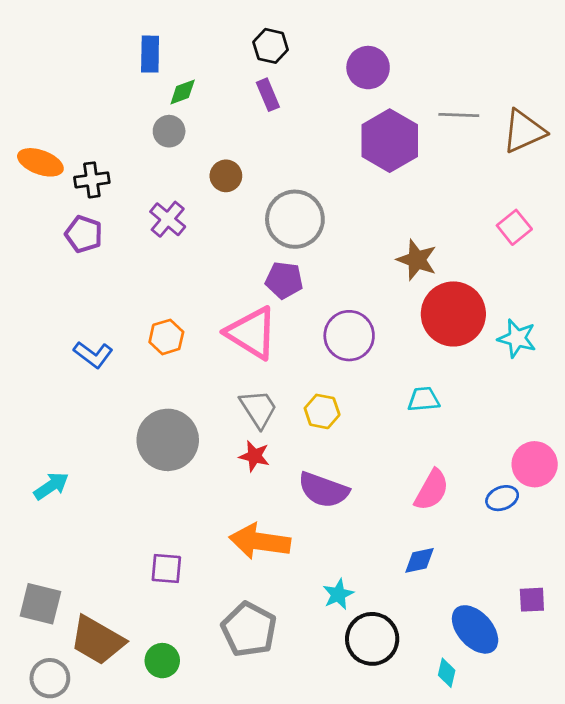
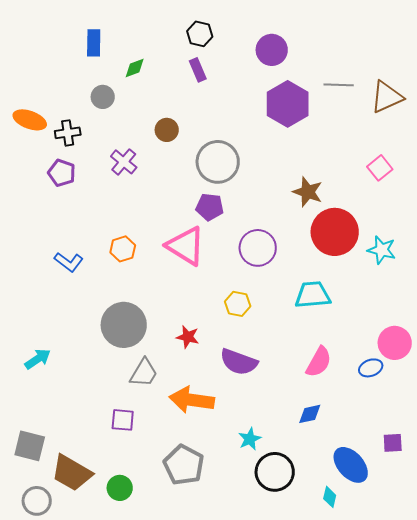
blue rectangle: (150, 54) -> (94, 43), moved
gray circle: (169, 131) -> (103, 97), moved
cyan trapezoid: (424, 399) -> (313, 295), size x1.5
gray trapezoid: (258, 409) -> (144, 373), moved, turned 64

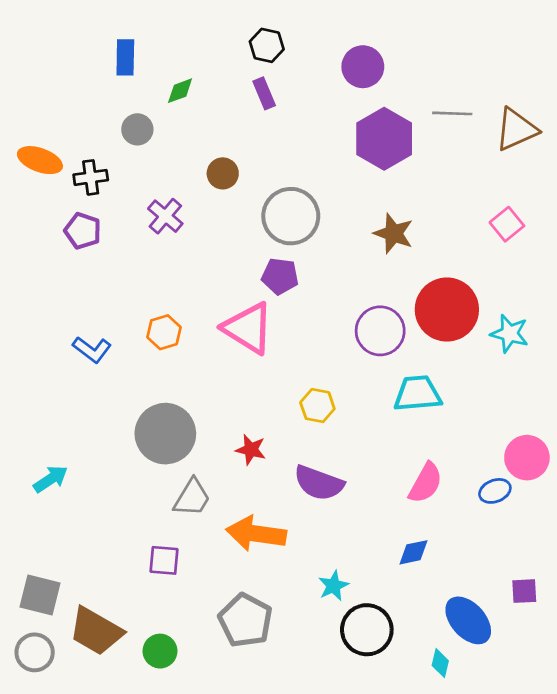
brown star: (308, 192) -> (394, 233), moved
purple circle: (258, 248) -> (380, 331), moved
gray circle: (37, 501) -> (35, 652), moved

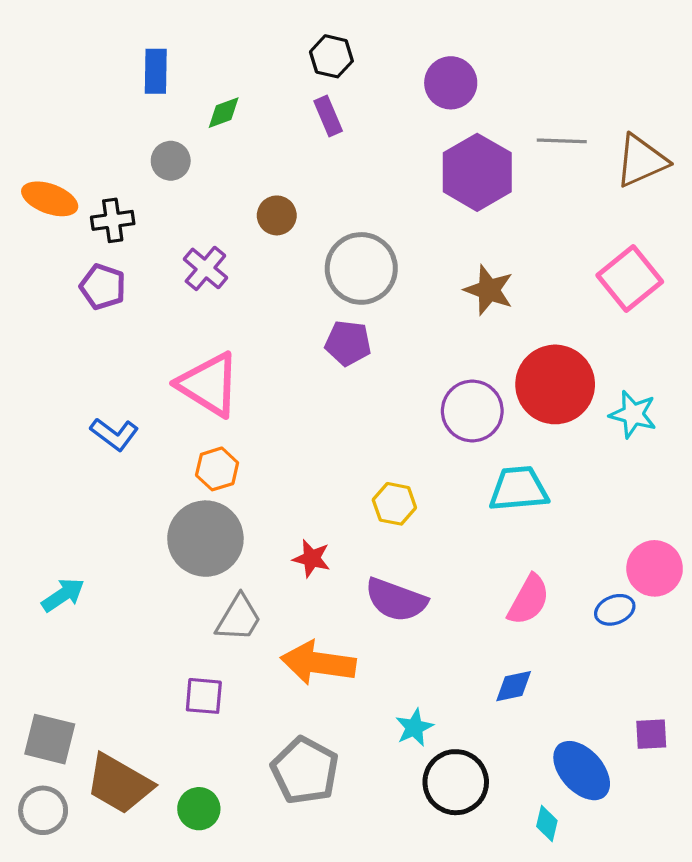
pink square: (507, 224) -> (630, 278), size x1.5
pink triangle: (248, 328) -> (209, 384), moved
orange hexagon: (164, 332) -> (217, 469), moved

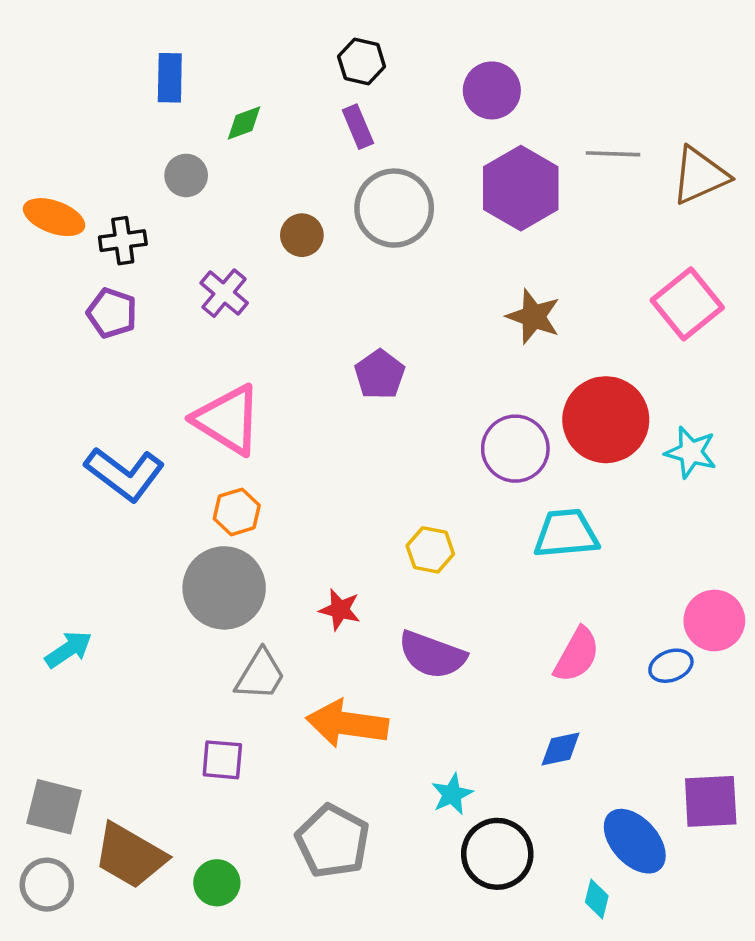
gray circle: (361, 268) -> (394, 208), moved
purple pentagon: (348, 343) -> (380, 374), turned 30
blue L-shape: (114, 434) -> (125, 474), size x1.5
purple square: (651, 734) -> (711, 801), size x1.6

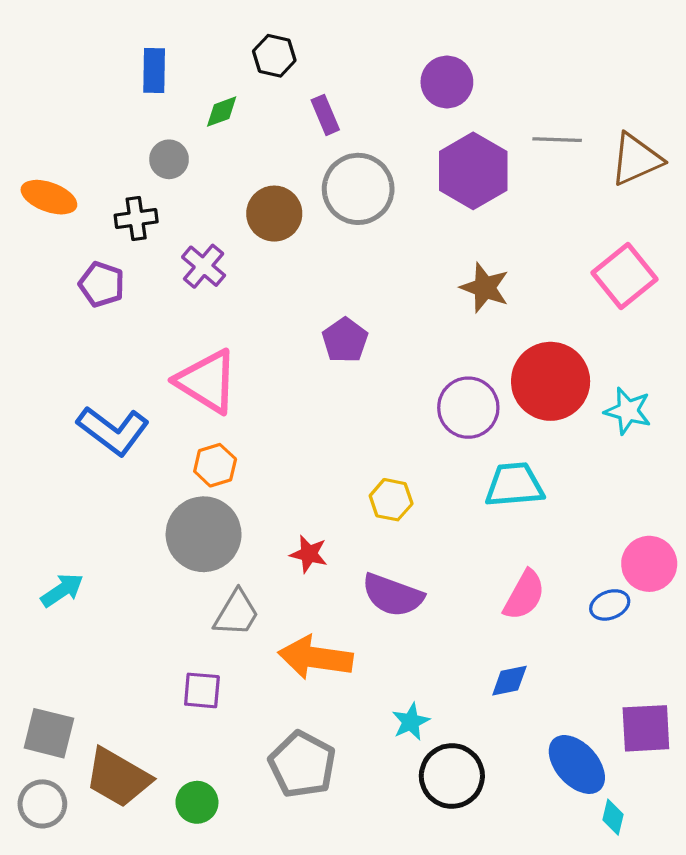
black hexagon: (362, 62) -> (274, 56), moved
brown circle: (302, 235) -> (274, 214), size x1.4
black cross: (123, 241) -> (136, 219), moved
cyan diamond: (597, 899) -> (613, 817), moved

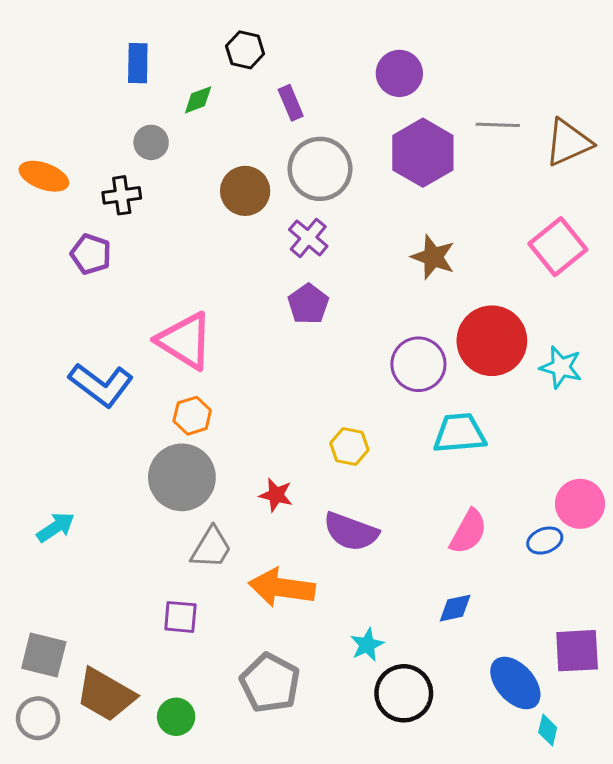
purple cross: (204, 266) -> (308, 238), moved

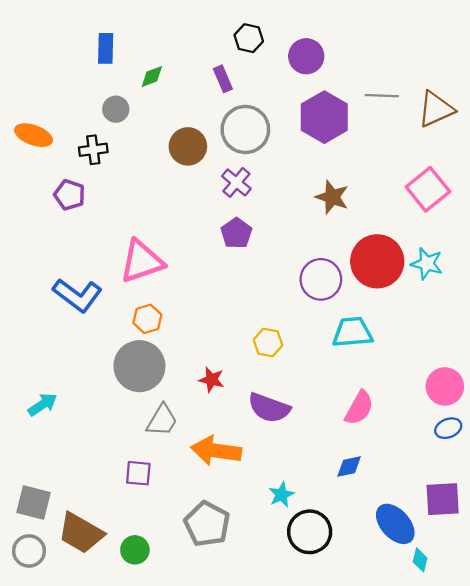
black hexagon: (245, 50) -> (249, 38), moved
pink triangle: (185, 341) -> (142, 261), turned -51
cyan star: (561, 367) -> (427, 264), moved
blue ellipse: (545, 541) -> (448, 428), moved

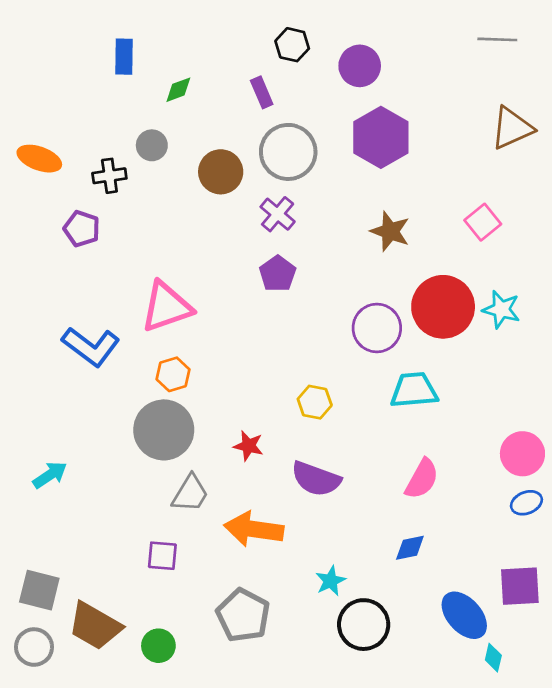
gray line: (382, 96) -> (497, 39), moved
gray circle: (116, 109) -> (152, 145), moved
pink square: (428, 189) -> (483, 222), moved, size x0.7

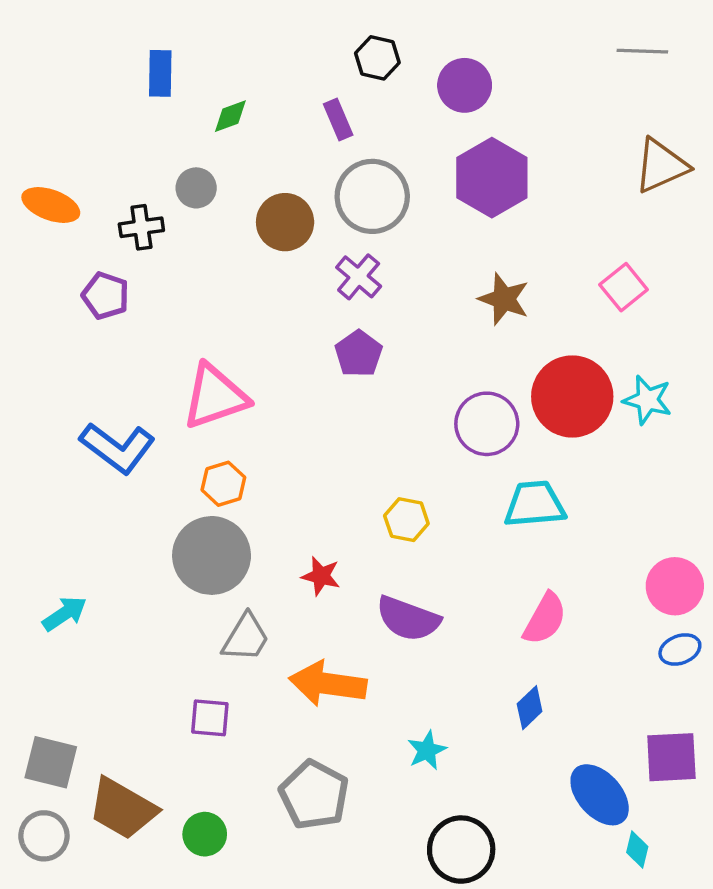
blue diamond: (410, 548) -> (530, 708), turned -32
black circle: (364, 625) -> (461, 850), moved

